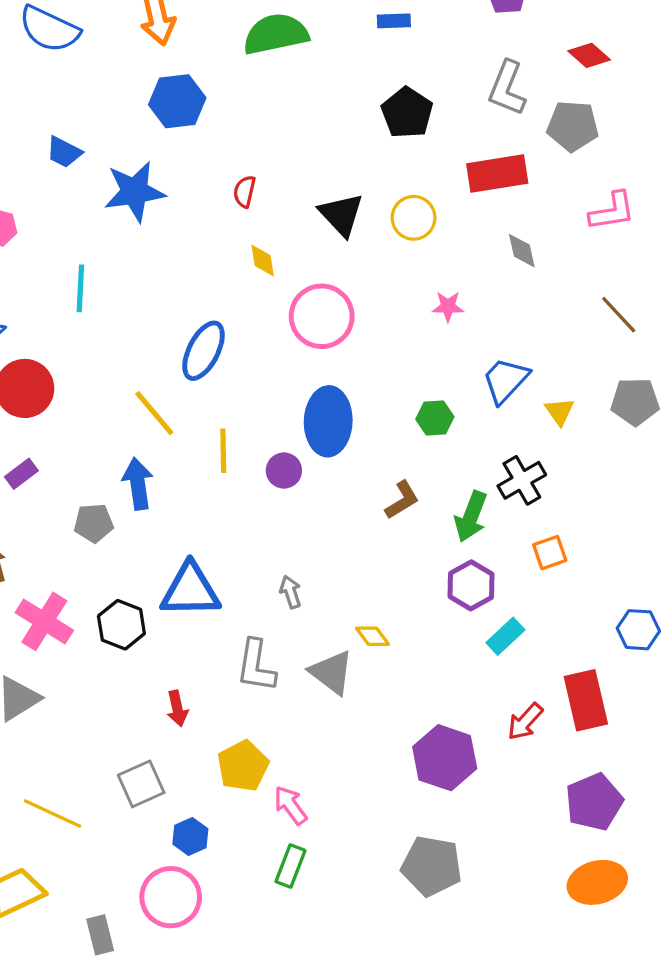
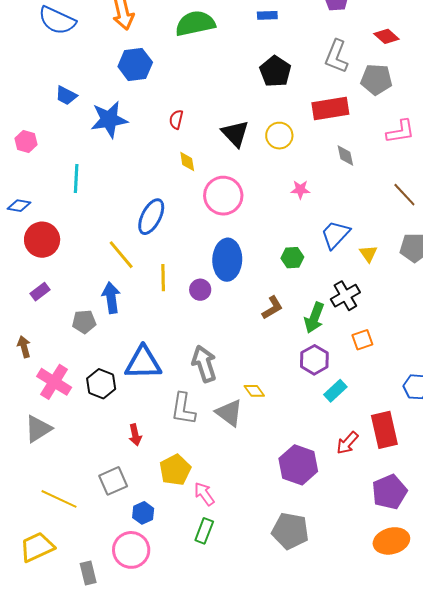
gray arrow: (290, 592) -> (204, 364), size x1.8

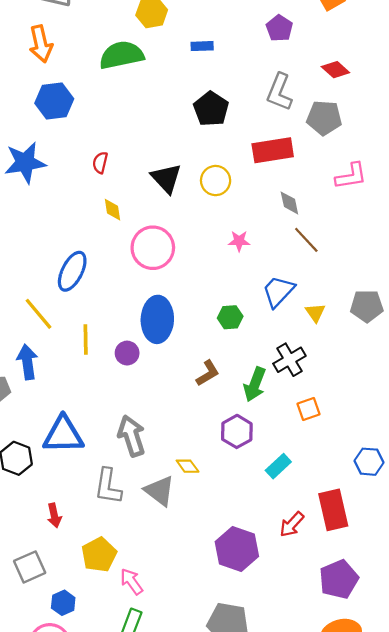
brown line: (404, 195) -> (306, 240), moved
purple hexagon: (314, 360) -> (237, 431), moved

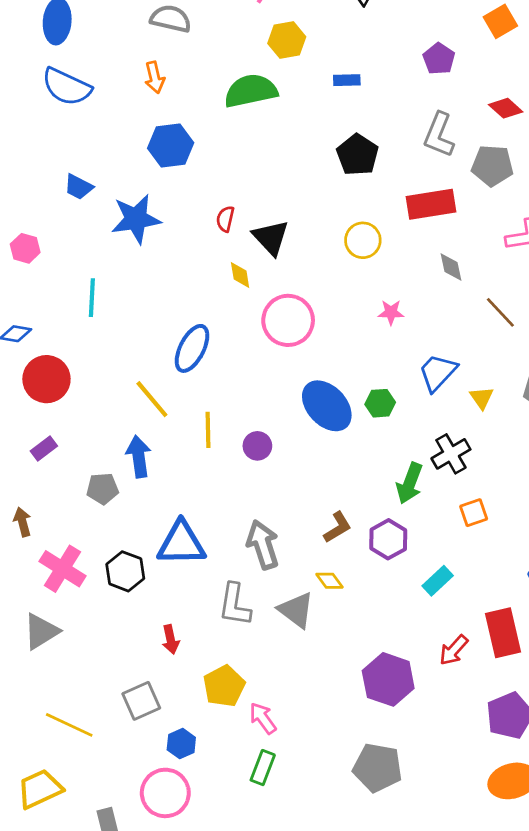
orange arrow: (41, 44) -> (155, 77), size x0.7
black triangle: (166, 178) -> (271, 238), moved
brown line: (306, 240) -> (500, 312), moved
blue ellipse: (157, 319) -> (327, 406), moved, turned -45
brown L-shape: (208, 373) -> (337, 527), moved

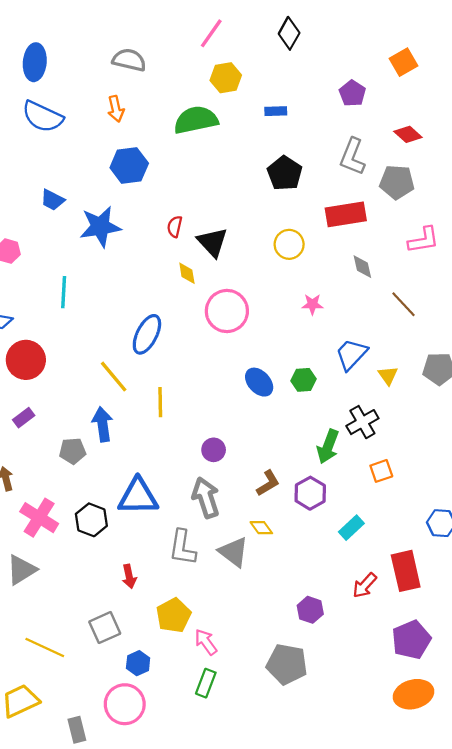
blue ellipse: (327, 406) -> (259, 382), size x0.7
purple circle: (257, 446) -> (214, 450), moved
purple hexagon: (388, 679) -> (310, 610), size x0.6
gray pentagon: (378, 768) -> (287, 664), moved

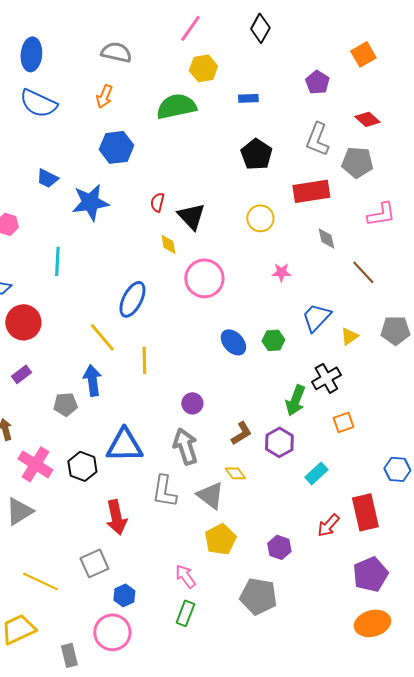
orange arrow: (116, 109) -> (104, 96), turned 35
yellow triangle: (388, 375) -> (349, 336), turned 30
red arrow: (129, 576) -> (116, 517), size x1.6
yellow pentagon: (174, 615) -> (220, 539), moved

